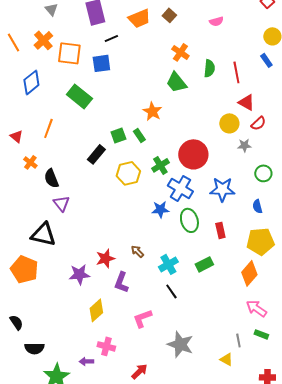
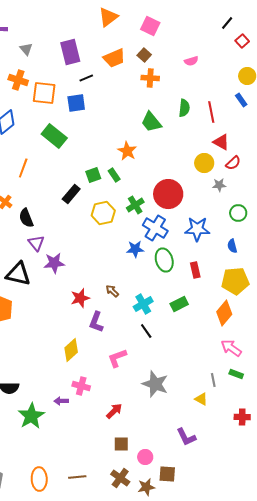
orange cross: (43, 40) -> (18, 80), turned -30
orange cross: (180, 52) -> (150, 78), moved, turned -30
purple star: (79, 274) -> (54, 263), moved

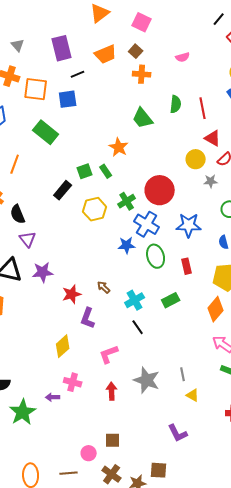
purple star: (54, 263) -> (43, 272), moved
gray line: (213, 380) -> (183, 374), moved
red arrow: (114, 411) -> (112, 391), moved, turned -48
pink circle: (145, 457) -> (89, 453), moved

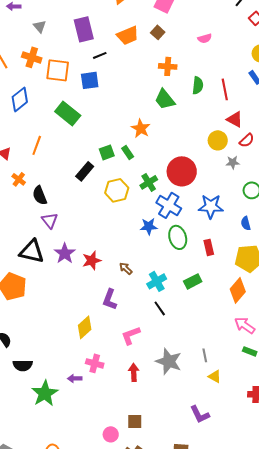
orange cross: (142, 74) -> (168, 66), moved
purple star: (43, 272) -> (65, 253), turned -30
red star: (72, 294) -> (92, 260), moved

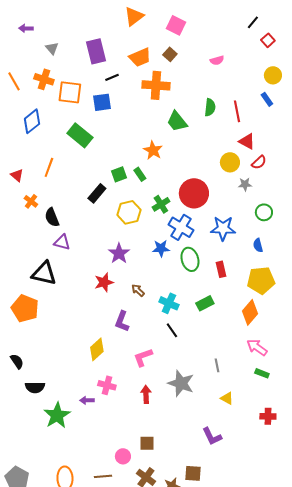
orange cross: (168, 66) -> (156, 85), moved, size x1.5
purple triangle: (50, 220) -> (62, 242), turned -36
purple star: (65, 253) -> (119, 253), moved
cyan cross: (157, 281) -> (169, 303), turned -36
gray line: (205, 355) -> (217, 365), moved

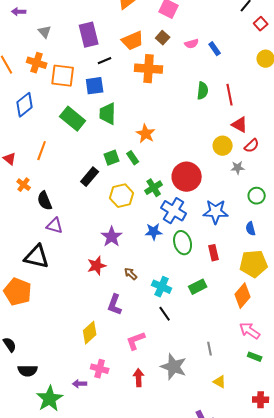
pink semicircle: (217, 60) -> (192, 44), moved
blue rectangle: (267, 99) -> (215, 49), moved
green trapezoid: (177, 121) -> (108, 114), moved, turned 40

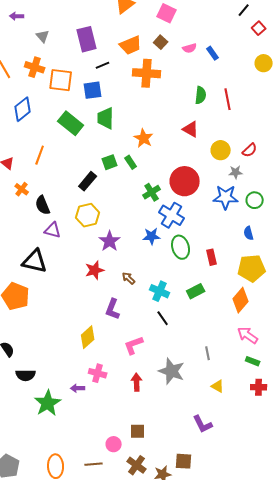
red triangle: (240, 125) -> (191, 129), moved
yellow hexagon: (122, 196) -> (88, 215), moved
blue star: (216, 212) -> (226, 197), moved
red cross: (261, 400) -> (259, 387), moved

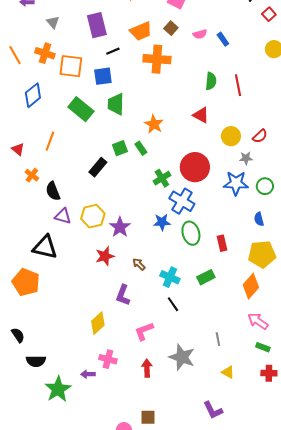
yellow hexagon: (88, 215) -> (93, 216), moved

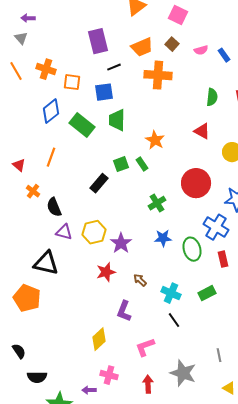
gray triangle: (53, 22) -> (21, 38), moved
orange square: (71, 66) -> (72, 82), size x0.7
blue diamond: (33, 95) -> (51, 111), moved
green cross: (162, 178) -> (157, 203), moved
blue cross: (182, 201) -> (216, 227), moved

